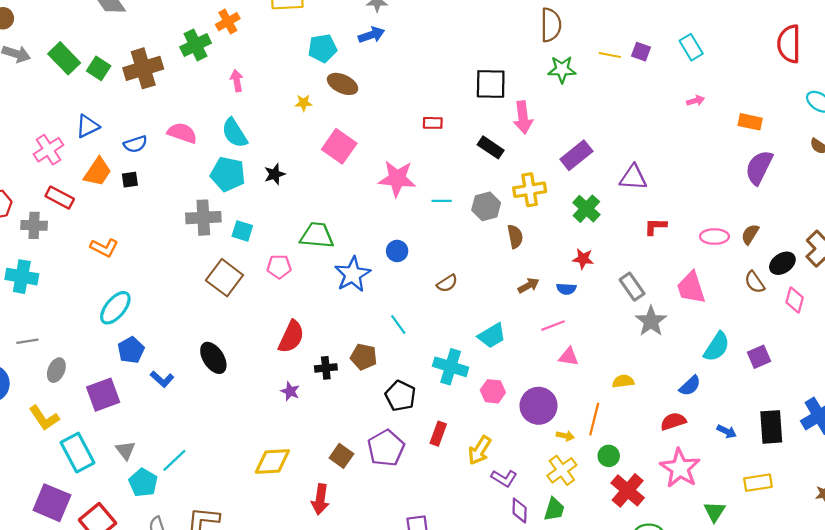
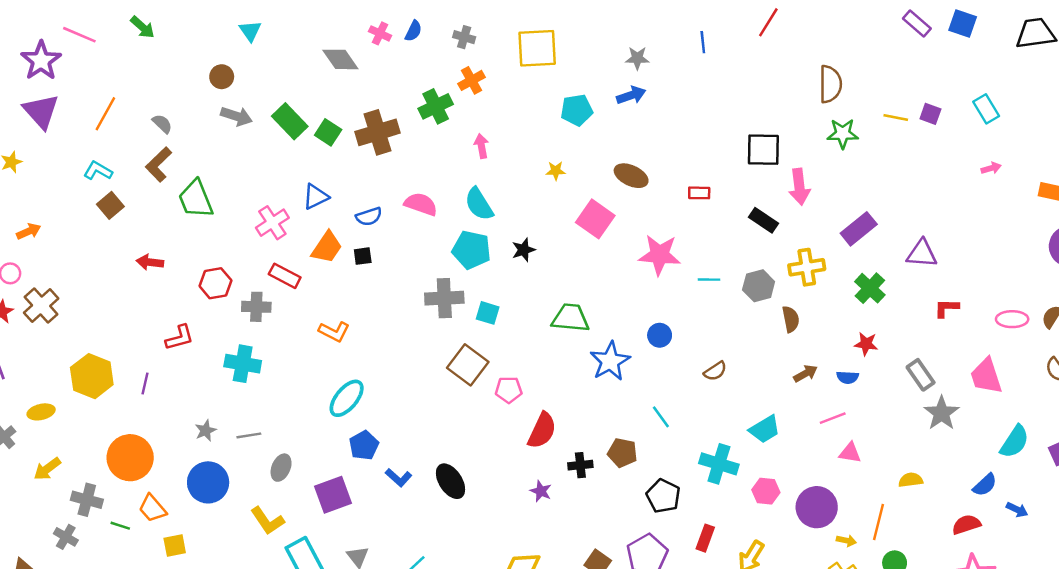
brown ellipse: (343, 84) -> (631, 176), moved
pink pentagon: (279, 267) -> (509, 390), moved
black ellipse: (213, 358) -> (451, 481), moved
blue arrow: (727, 431) -> (1017, 510), moved

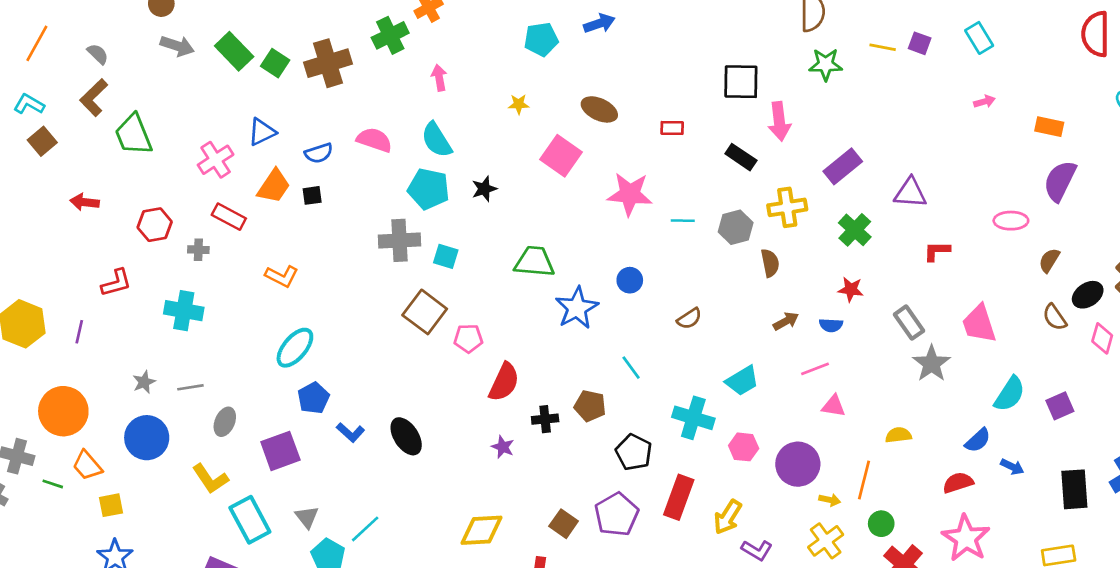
gray cross: (256, 307) -> (198, 250), size x0.7
pink ellipse: (1012, 319) -> (1011, 221), moved
red rectangle: (705, 538) -> (679, 497), size x1.5

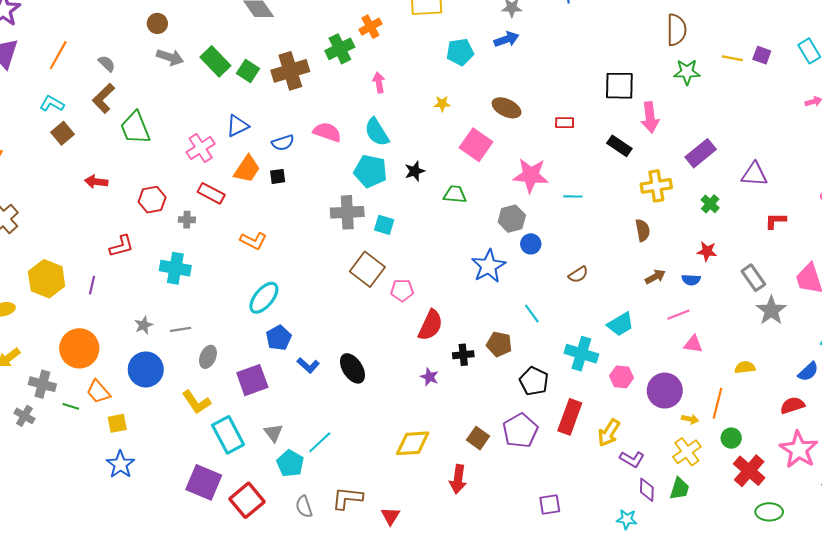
gray hexagon: (736, 227) -> (512, 219), moved
green cross: (855, 230) -> (710, 204), size x0.7
green trapezoid: (534, 262) -> (455, 194), moved, size x0.7

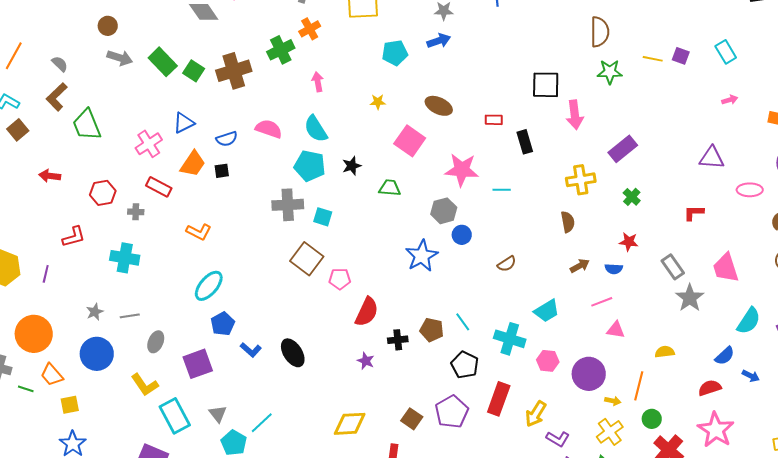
black rectangle: (619, 146) -> (525, 142), moved, turned 40
purple triangle: (754, 174) -> (712, 158), moved
cyan line: (532, 314) -> (463, 322), moved

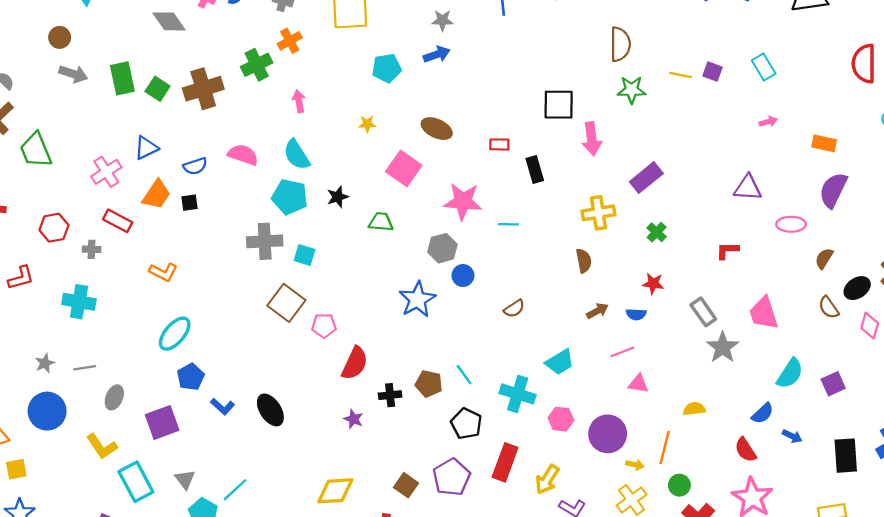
green rectangle: (163, 62) -> (122, 78), turned 32
red semicircle: (710, 388) -> (745, 450), turned -105

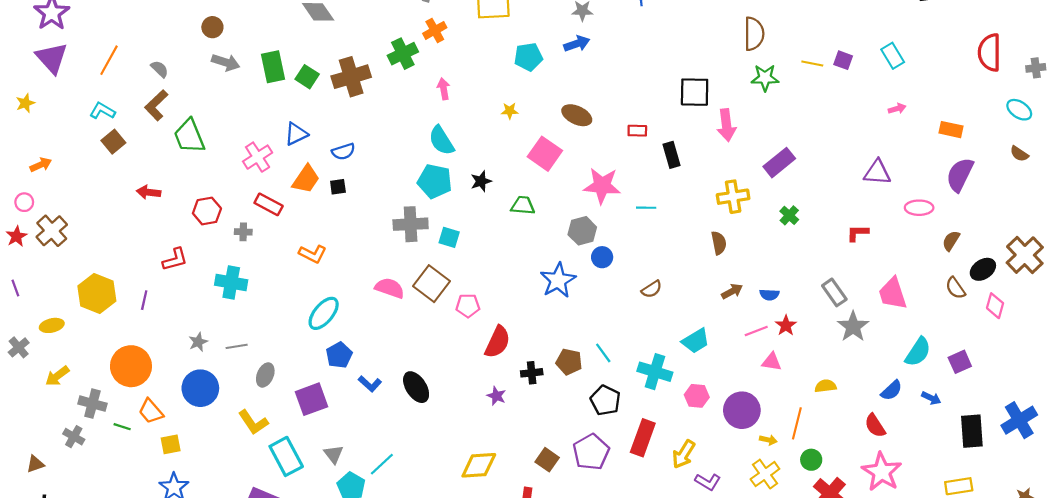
pink semicircle: (243, 155) -> (390, 288), moved
red star: (653, 283) -> (786, 325), moved, turned 30
blue arrow: (792, 436) -> (931, 398), moved

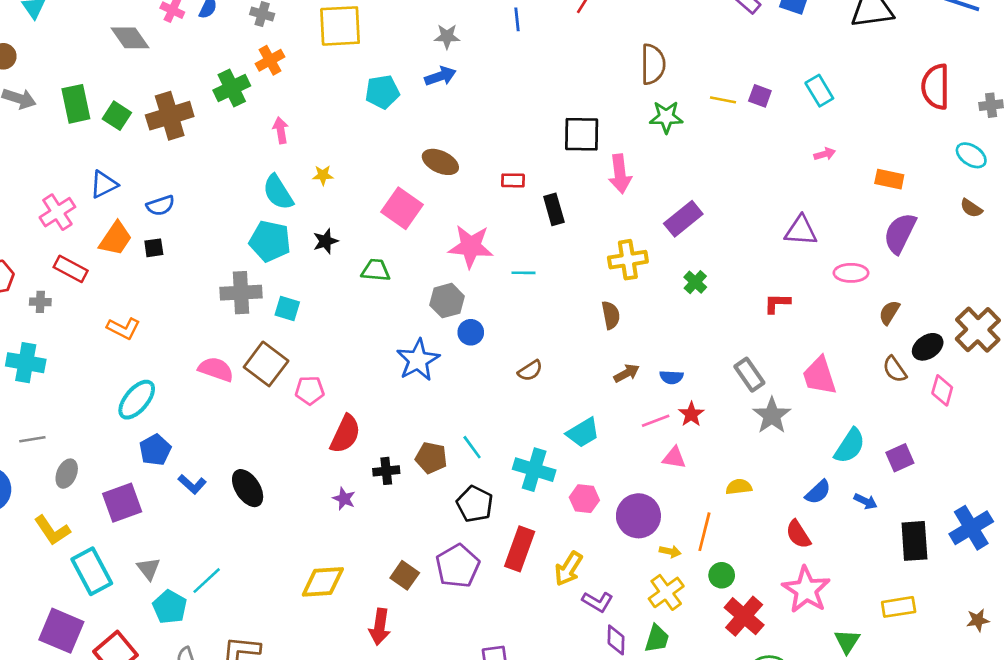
yellow star: (510, 111) -> (323, 175), moved

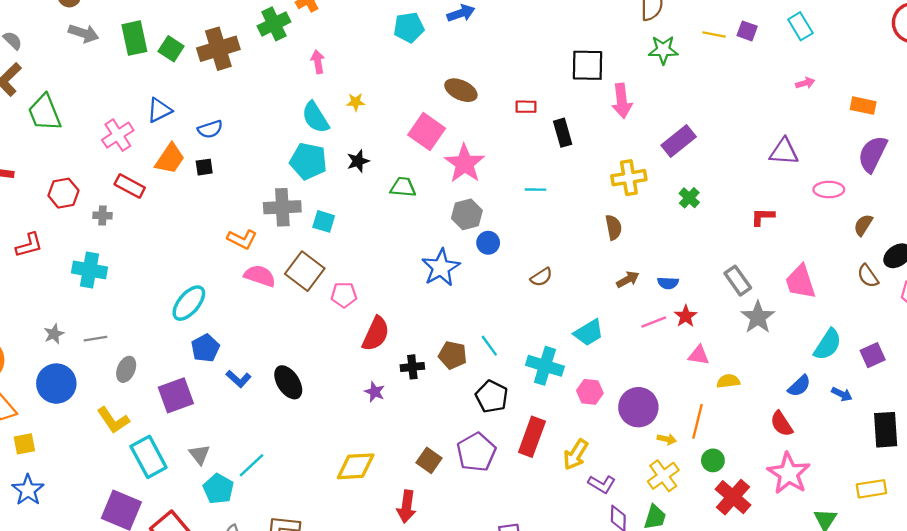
pink star: (471, 246) -> (464, 163), moved, turned 30
orange L-shape: (123, 328) -> (242, 239), moved
pink triangle: (674, 458) -> (699, 355), moved

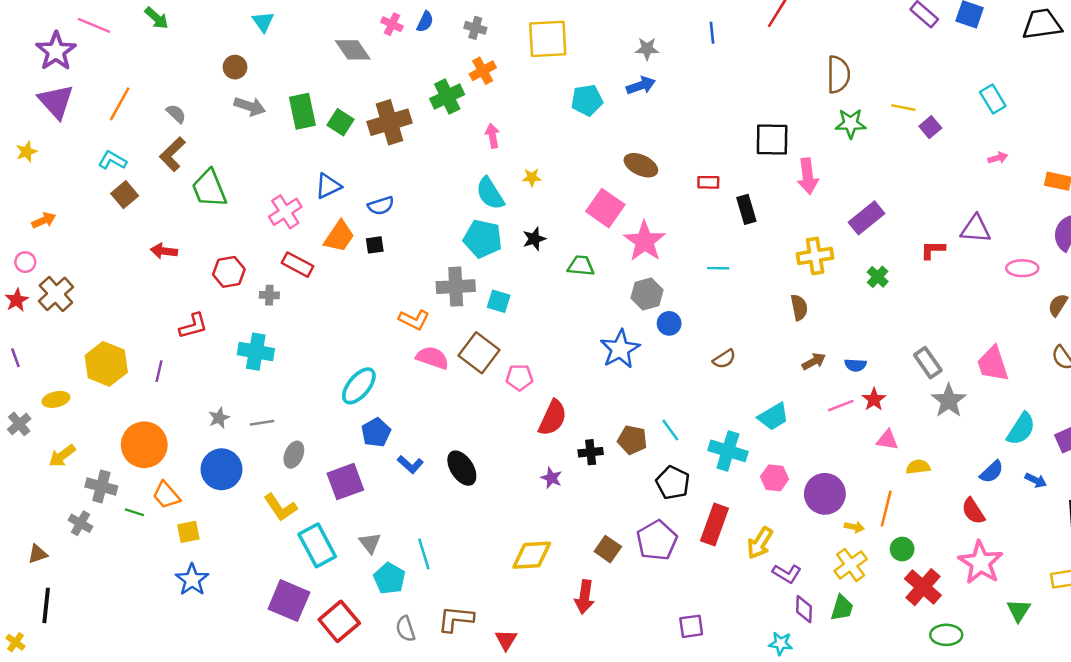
purple square: (747, 31) -> (930, 127), moved, turned 30
red L-shape: (763, 217) -> (933, 250), moved
cyan line: (252, 465) -> (424, 554), turned -64

